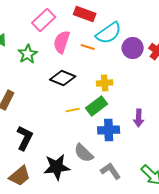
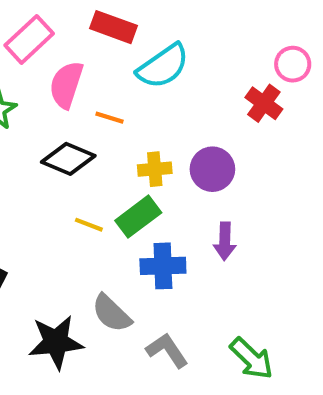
orange line: (88, 47) -> (109, 118), moved
purple circle: (133, 48) -> (212, 169), moved
yellow line: (73, 110) -> (89, 225), turned 32

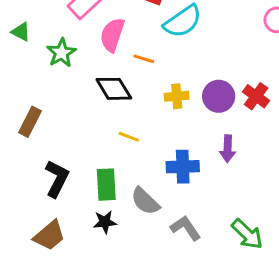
red cross: (264, 103) -> (256, 96), moved
black diamond: (68, 159) -> (114, 89), turned 36
green rectangle: (138, 217) -> (106, 185), moved, turned -56
black star: (56, 342) -> (105, 222), size x0.6

